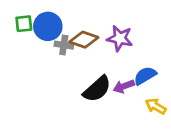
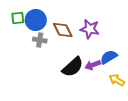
brown diamond: (84, 40) -> (63, 30), turned 45
gray cross: (64, 45) -> (40, 40), moved

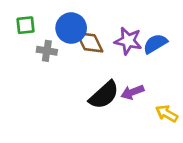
blue circle: (36, 20) -> (71, 28), moved
gray cross: (40, 40) -> (47, 51), moved
blue semicircle: (109, 57) -> (155, 44), moved

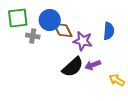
green square: (26, 25) -> (18, 18), size x1.5
purple star: (128, 41) -> (83, 41), moved
blue semicircle: (155, 44) -> (109, 31), turned 126

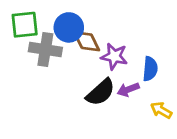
blue semicircle: (109, 31) -> (150, 69), moved
gray cross: (33, 36) -> (45, 49), size x1.6

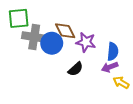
blue circle: (69, 27) -> (52, 43), moved
purple arrow: (128, 90) -> (110, 67), moved
black semicircle: (101, 92) -> (76, 69), size x0.7

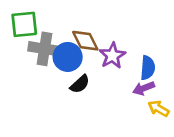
purple star: (86, 42) -> (112, 56), turned 30
black semicircle: (76, 69) -> (80, 84), moved

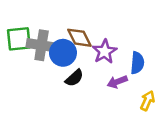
green square: (24, 24) -> (19, 39), moved
purple arrow: (144, 88) -> (117, 82), moved
yellow arrow: (159, 109) -> (147, 101), turned 84

